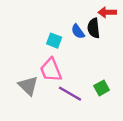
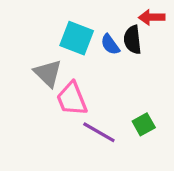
cyan square: (54, 41) -> (77, 38), moved, size x1.5
gray triangle: (28, 86) -> (48, 73), moved

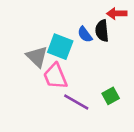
cyan square: (77, 38) -> (60, 47), moved

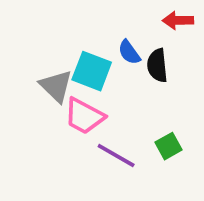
black semicircle: (102, 31) -> (157, 65), moved
pink trapezoid: (55, 76) -> (84, 116), turned -40

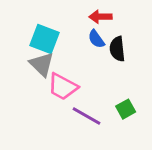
red arrow: (178, 20) -> (100, 17), moved
cyan square: (92, 71) -> (45, 39), moved

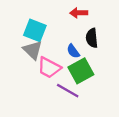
blue semicircle: (96, 39) -> (73, 51), moved
green square: (126, 109) -> (81, 71), moved, size x1.6

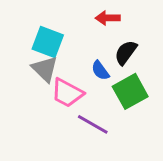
black semicircle: (92, 38) -> (126, 52), turned 42
green square: (81, 71) -> (130, 91), moved

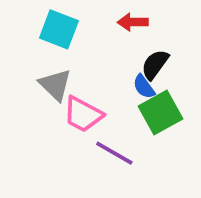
cyan square: (48, 42) -> (59, 29), moved
blue semicircle: (100, 70) -> (144, 87), moved

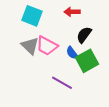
blue semicircle: (144, 87) -> (72, 53), moved
pink trapezoid: (83, 114) -> (47, 46), moved

